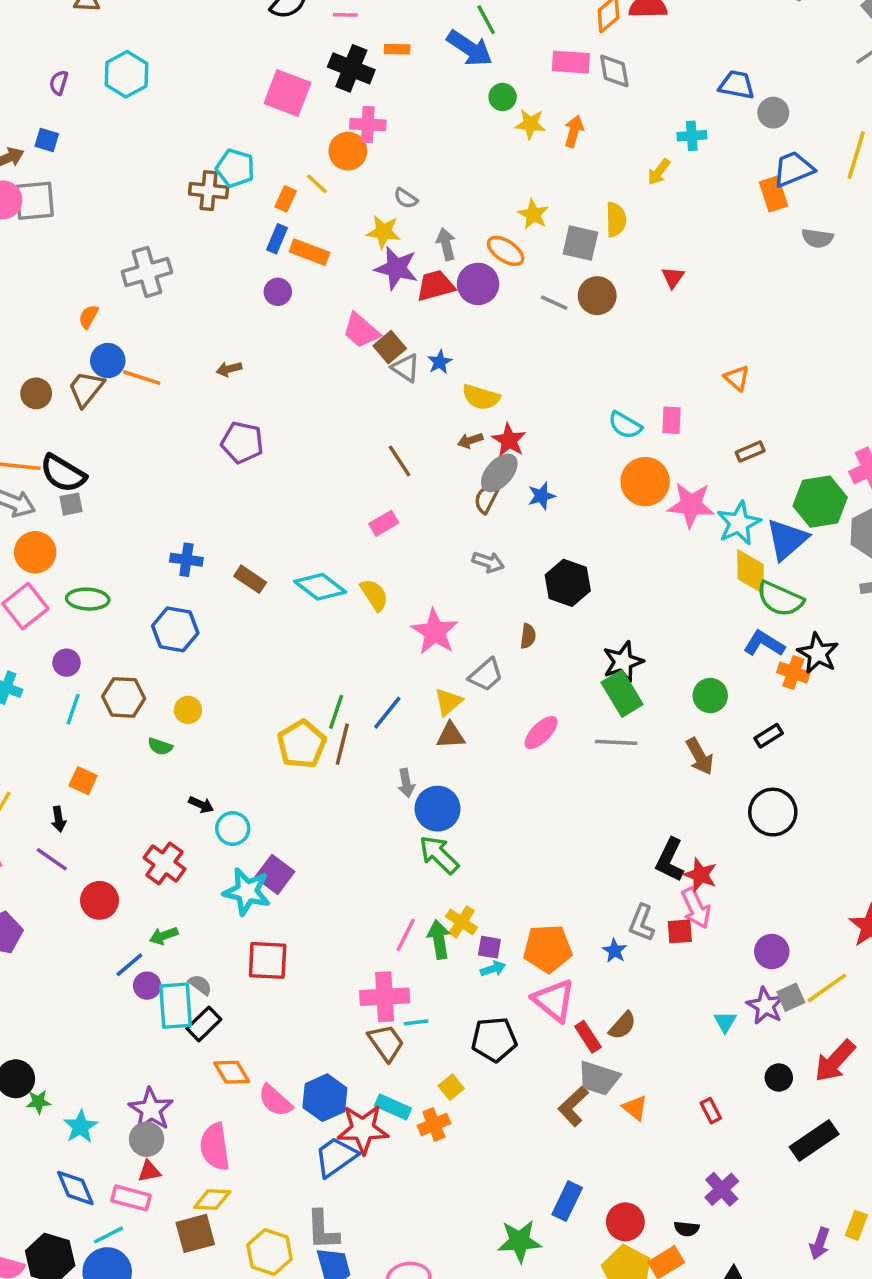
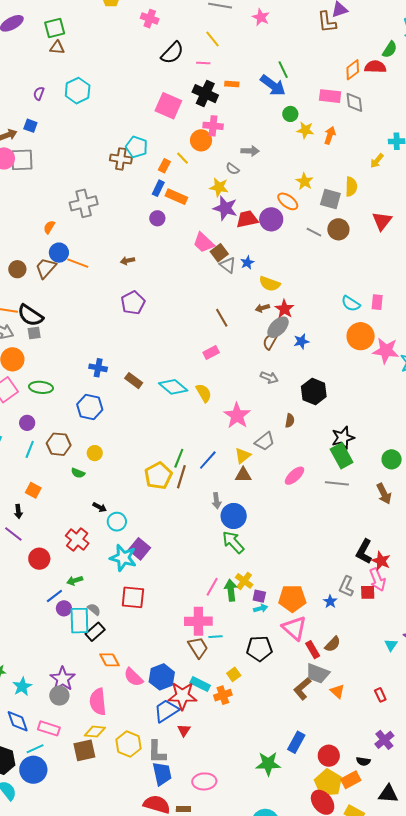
gray arrow: (446, 244) -> (250, 151), moved, turned 102
red triangle: (673, 277) -> (382, 221), size x1.5
purple pentagon: (242, 442) -> (133, 303), turned 30
red triangle: (149, 1171) -> (184, 730), moved, turned -48
yellow hexagon: (270, 1252) -> (129, 744), moved

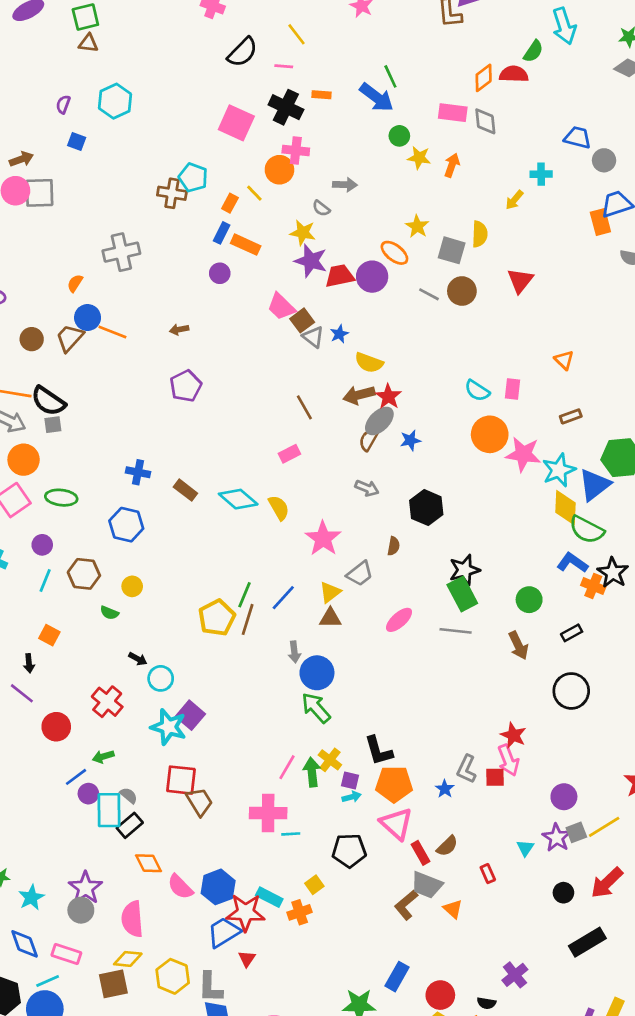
blue square: (30, 126) -> (77, 142), moved
brown arrow: (262, 308) -> (359, 395), size x1.6
black L-shape: (364, 552) -> (379, 751), moved, turned -45
brown trapezoid: (198, 647) -> (199, 802), moved
red rectangle: (380, 695) -> (488, 874), moved

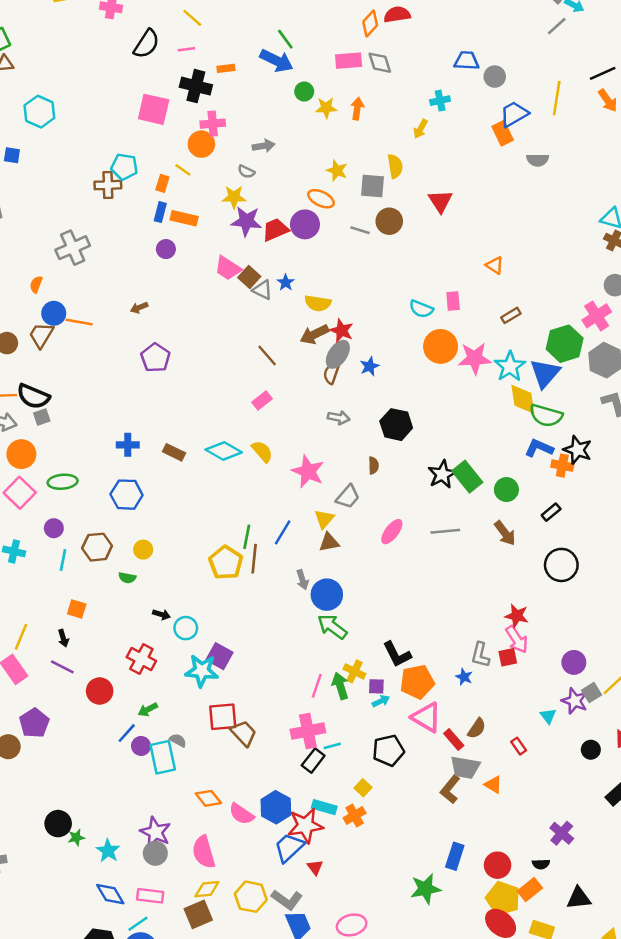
green rectangle: (462, 594) -> (467, 477), moved
black rectangle: (130, 825) -> (313, 761), moved
gray L-shape: (210, 987) -> (287, 900), turned -44

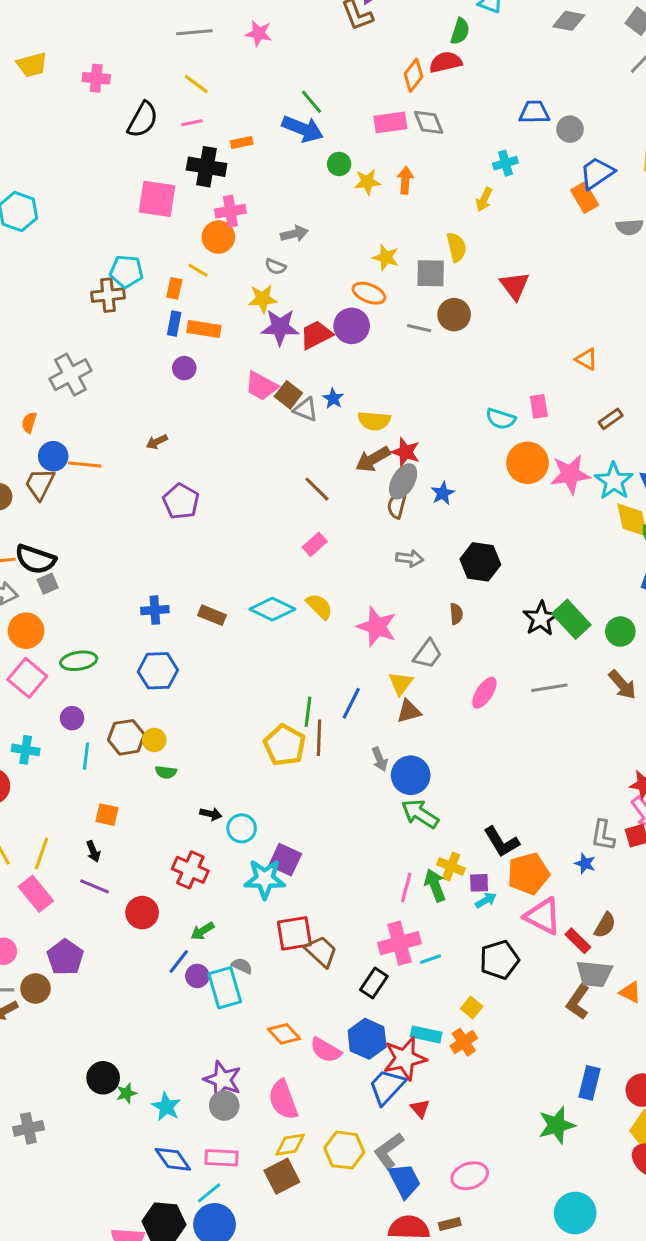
yellow circle: (143, 550) -> (154, 740), moved
black rectangle: (313, 761) -> (374, 983), moved
gray L-shape: (287, 900) -> (389, 1151), turned 112

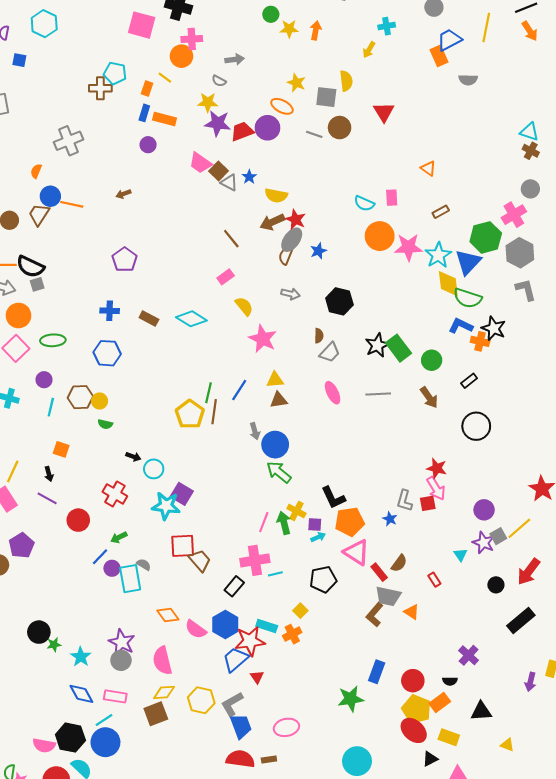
purple pentagon: (181, 501) -> (125, 260), moved
yellow semicircle: (319, 606) -> (244, 306), moved
gray trapezoid: (428, 654) -> (330, 352), moved
yellow triangle: (401, 683) -> (275, 380), turned 42
pink ellipse: (484, 693) -> (333, 393), turned -65

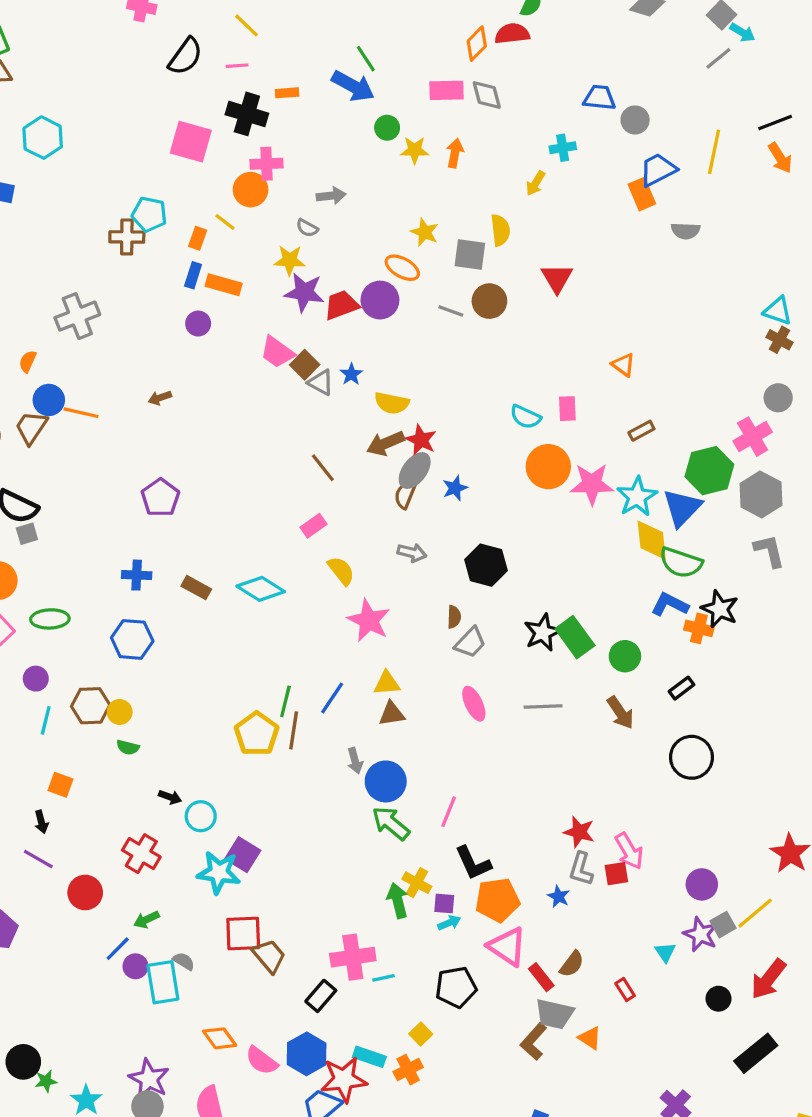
red star: (437, 468) -> (579, 832), moved
pink line: (264, 522) -> (449, 812), moved

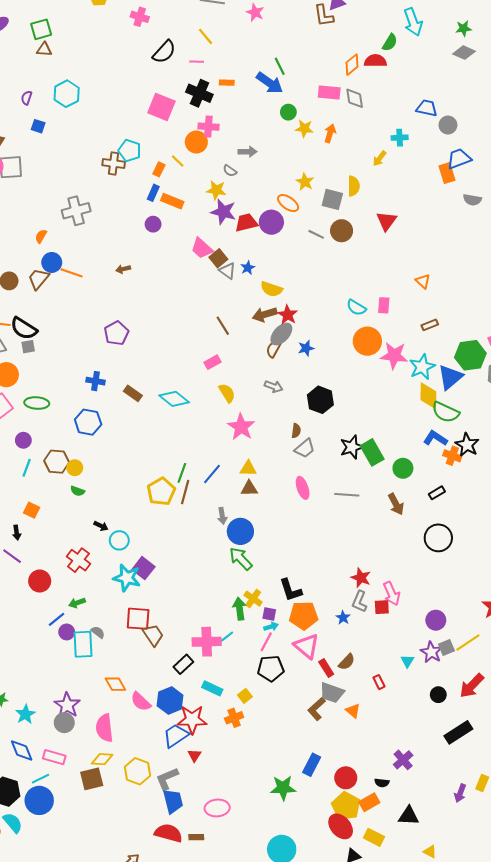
pink line: (449, 812) -> (266, 642), moved
cyan line: (383, 978) -> (227, 637), moved, turned -32
cyan rectangle: (369, 1057) -> (212, 688), moved

